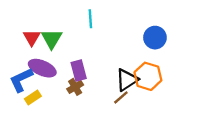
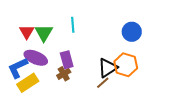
cyan line: (90, 19) -> (73, 25), moved
yellow rectangle: (33, 97) -> (28, 83), size x1.5

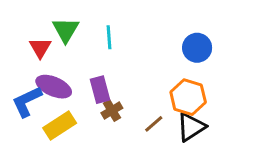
green triangle: (44, 33) -> (66, 30), moved
black triangle: (108, 68) -> (191, 127), moved
brown cross: (64, 74) -> (112, 110), moved
yellow rectangle: (28, 83) -> (60, 125), moved

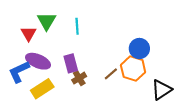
blue circle: (197, 48) -> (139, 49), moved
brown line: (154, 124) -> (111, 74), moved
black triangle: (191, 127) -> (162, 90), moved

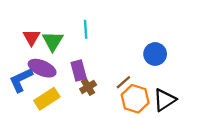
green triangle: (46, 21) -> (53, 41), moved
orange hexagon: (133, 69) -> (135, 99), moved
black triangle: (162, 90) -> (165, 100), moved

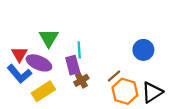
cyan line: (86, 29) -> (79, 50), moved
red triangle: (31, 38) -> (19, 54), moved
blue L-shape: (21, 80) -> (19, 74), turned -105

